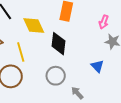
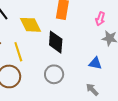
blue triangle: (97, 66) -> (95, 63), turned -32
gray arrow: (77, 93) -> (92, 90), moved

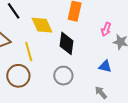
pink arrow: (100, 19) -> (106, 29), moved

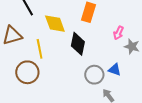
gray circle: (63, 76) -> (94, 75), moved

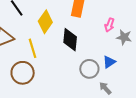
yellow diamond: (55, 24) -> (45, 22), turned 60
blue triangle: (115, 70) -> (109, 62), turned -48

